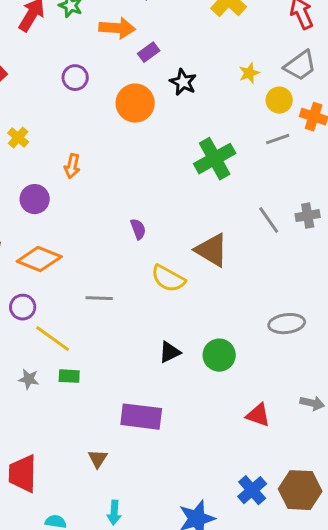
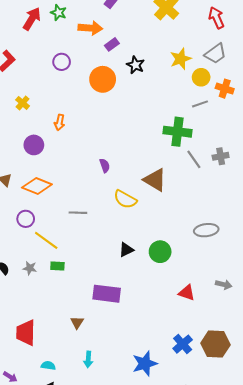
yellow star: (249, 73) -> (181, 59), size x1.5
green cross: (215, 159) -> (177, 132), moved, turned 36

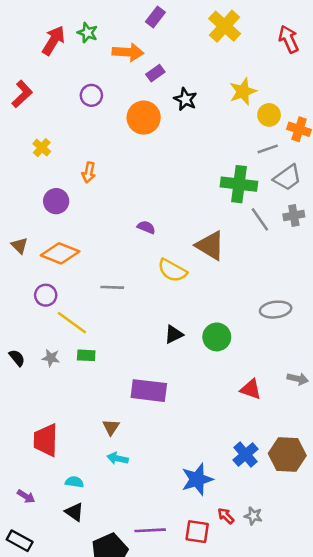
gray trapezoid: (215, 54) -> (287, 178), moved
purple semicircle: (105, 165) -> (146, 227), turned -48
cyan arrow: (88, 359) -> (117, 458), moved, turned 98

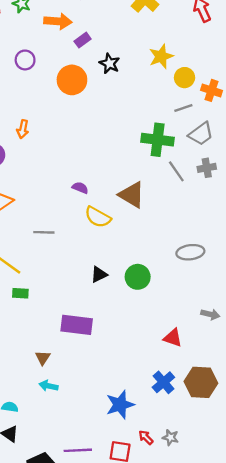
purple semicircle: (146, 227) -> (80, 188), moved
red triangle: (251, 389) -> (173, 338), moved

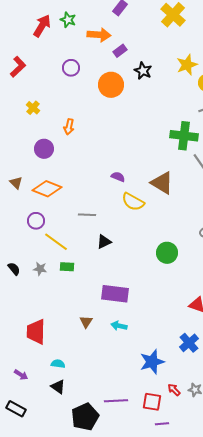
black triangle: (99, 274) -> (104, 242), moved
cyan arrow: (49, 386) -> (119, 326), moved

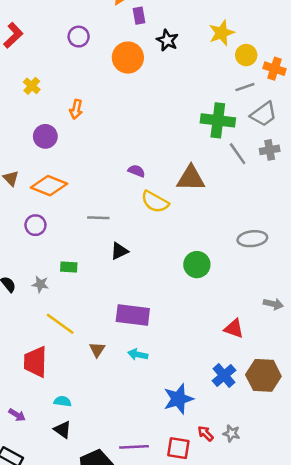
purple rectangle: (120, 51) -> (139, 16), turned -64
brown triangle: (162, 183) -> (191, 178), turned -30
yellow line: (56, 242) -> (60, 324), moved
green rectangle: (67, 267) -> (69, 267), moved

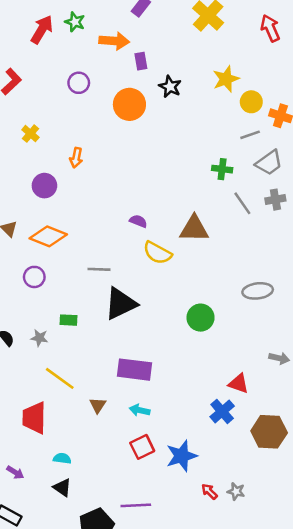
green cross: (218, 120) -> (222, 169), size x0.6
black triangle: (119, 251) -> (121, 304), size x1.8
blue cross: (224, 375) -> (222, 411), moved
red square: (178, 448) -> (142, 447), moved, turned -35

